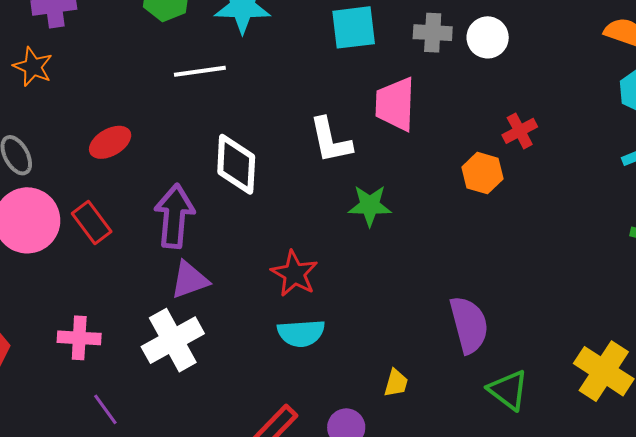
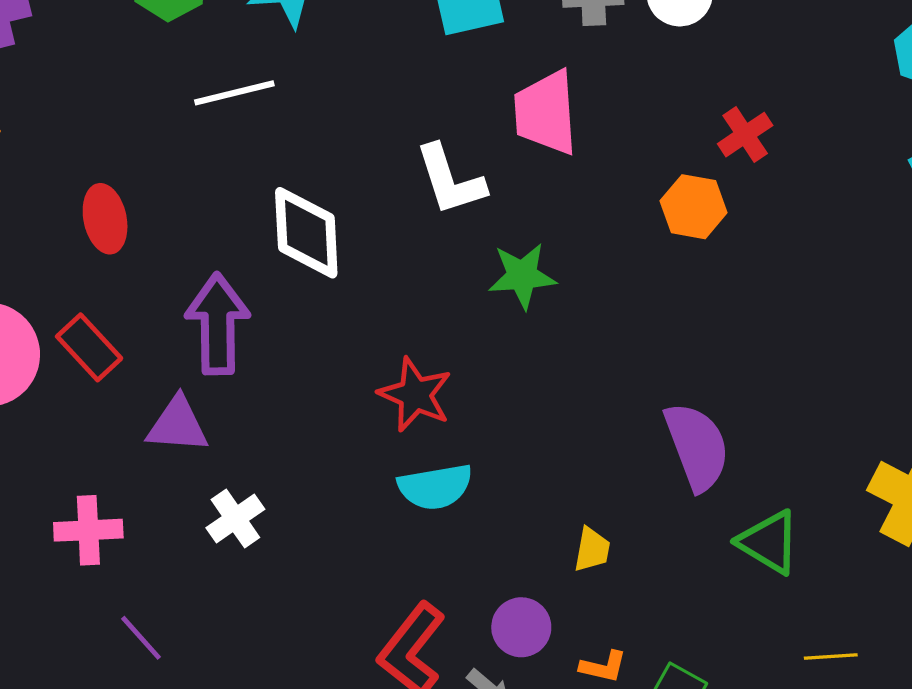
red ellipse: (110, 142) -> (105, 219), turned -66
purple triangle: (189, 280) -> (178, 425), moved, turned 30
white cross: (173, 340) -> (235, 519), size x0.6

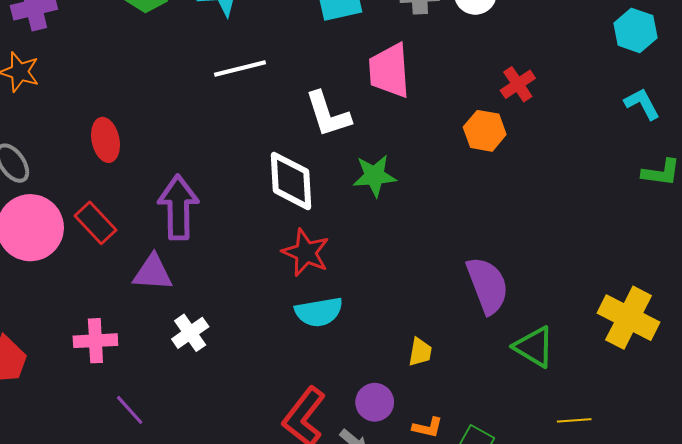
white line: (234, 93) -> (240, 68), moved
white diamond: (306, 233) -> (291, 181), moved

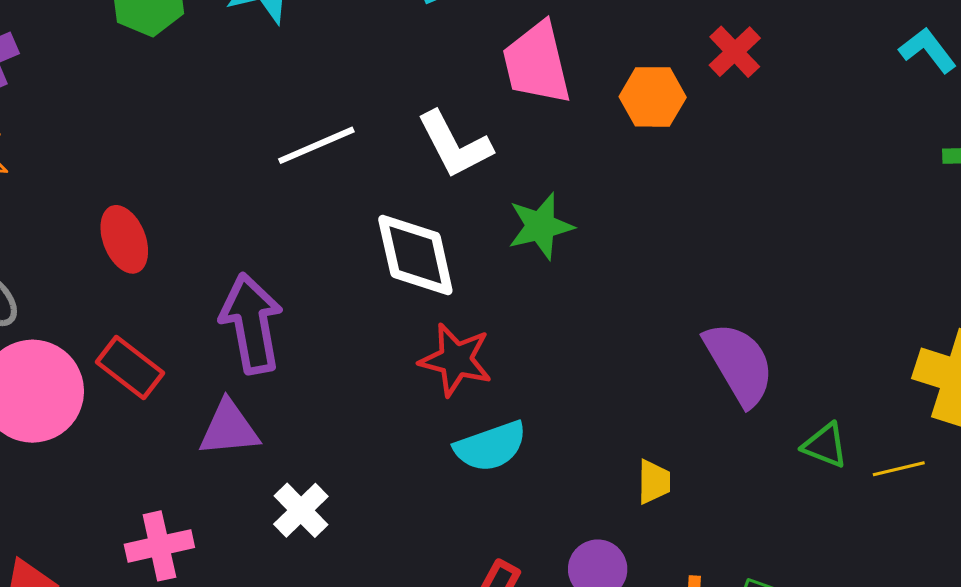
white line: (240, 68) -> (316, 145), moved
orange hexagon: (485, 131) -> (653, 97), moved
green triangle: (534, 347) -> (825, 445), size x0.7
yellow line: (574, 420) -> (899, 469), moved

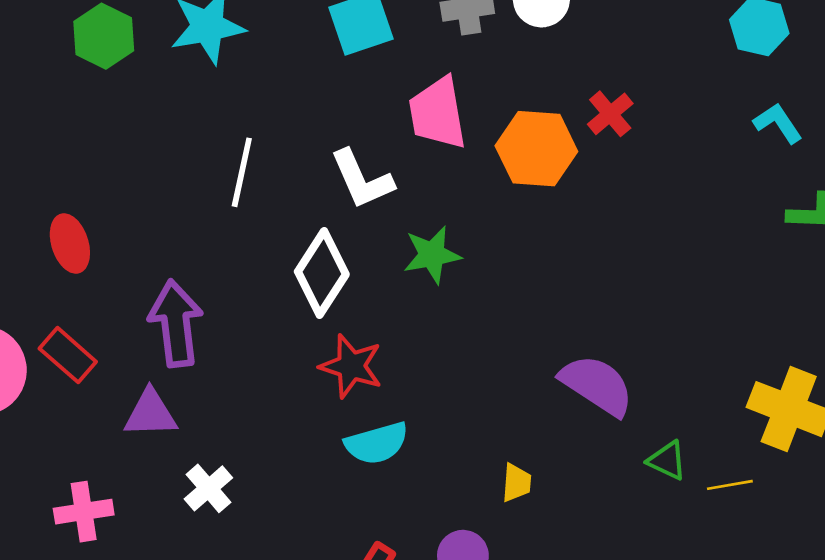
orange hexagon: (653, 97) -> (536, 149), size x1.4
white line: (316, 145) -> (242, 172), turned -58
white diamond: (415, 255) -> (322, 273), turned 42
purple semicircle: (739, 364) -> (597, 385), turned -30

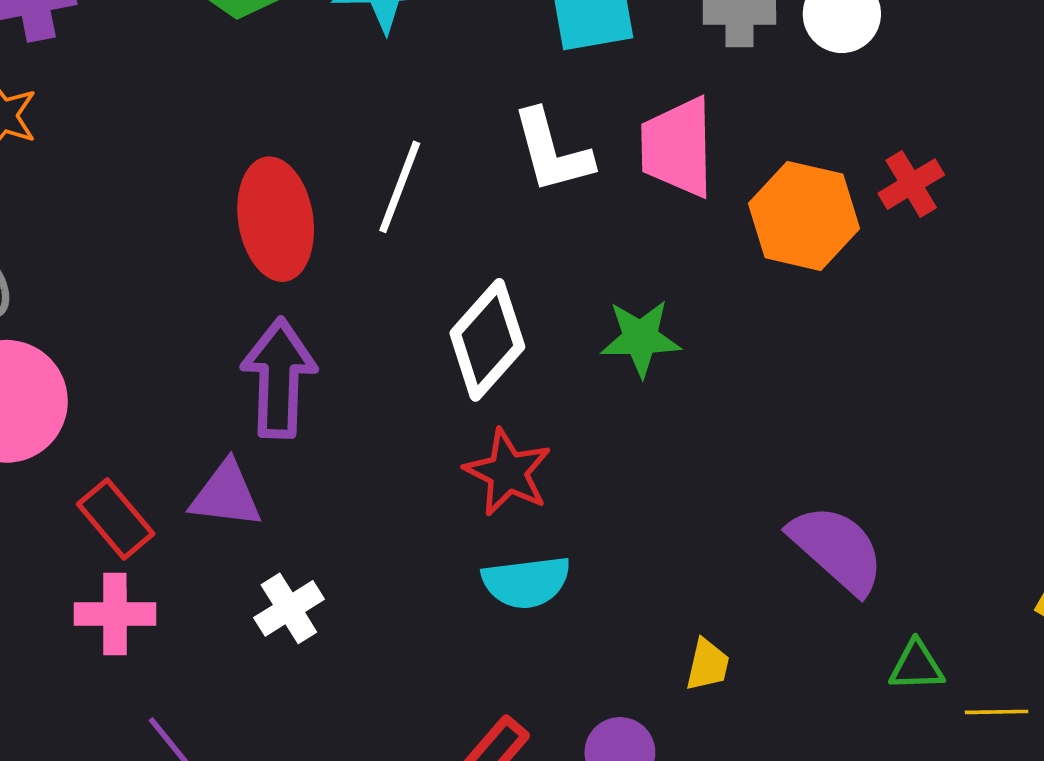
white L-shape: (362, 179) -> (552, 151), moved
red ellipse: (70, 243) -> (276, 219), moved, size x1.5
red rectangle: (68, 355) -> (116, 519), moved
green triangle: (667, 461) -> (917, 666), turned -36

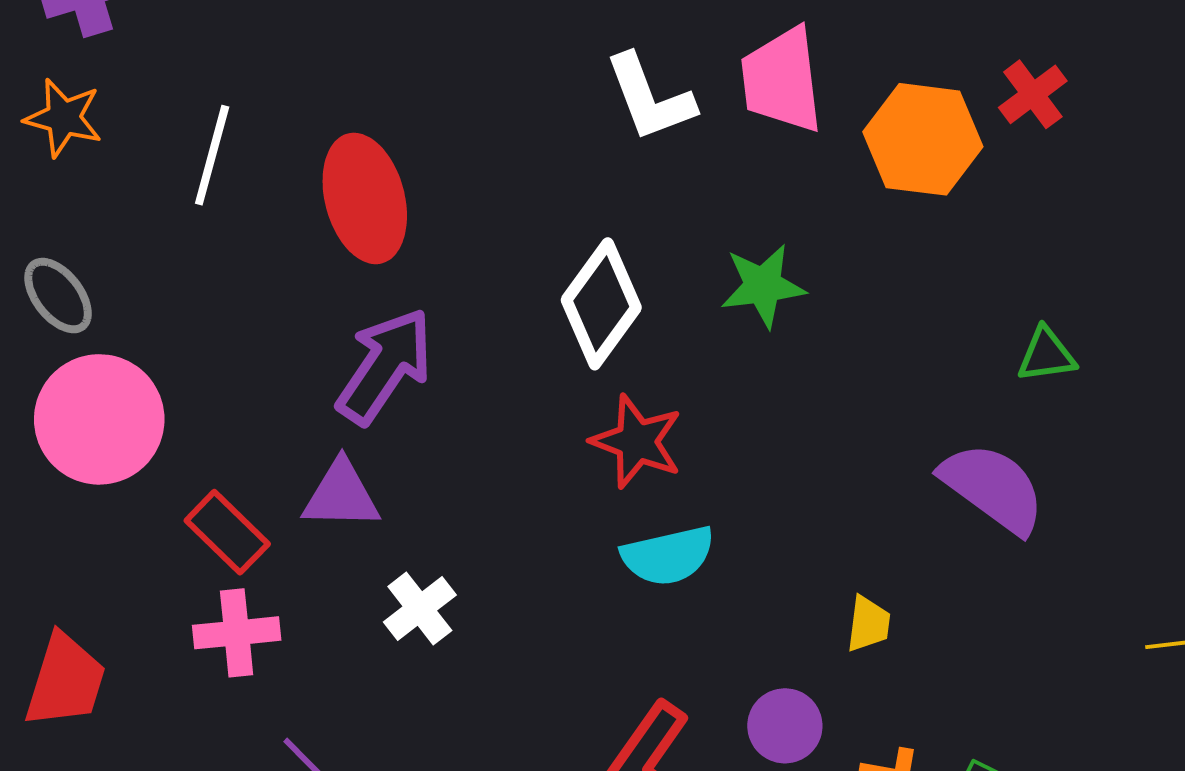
white line: (400, 187) -> (212, 155), moved
purple arrow: (279, 378) -> (385, 366), turned 38
green triangle: (917, 666) -> (1046, 355), moved

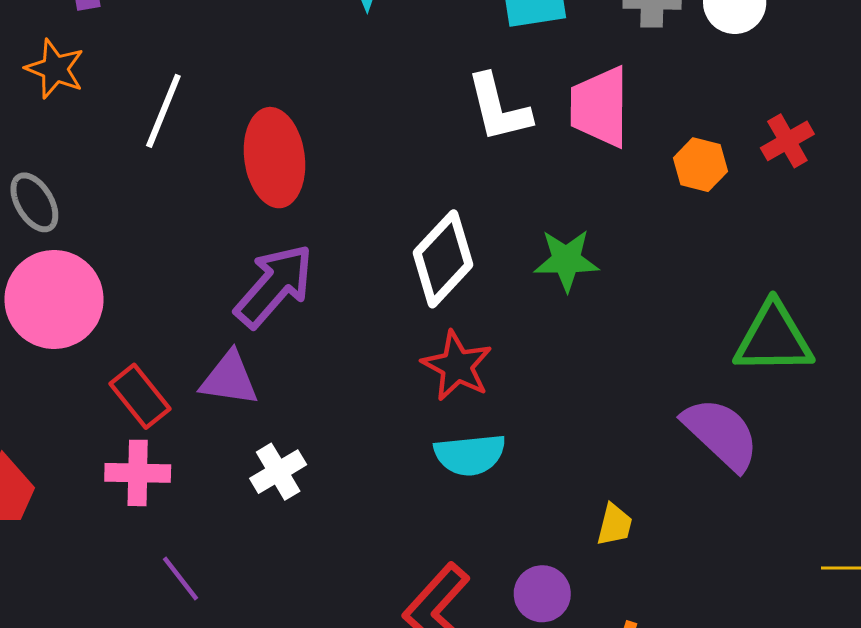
orange hexagon: (923, 139) -> (700, 165), size x0.6
green triangle: (1046, 355) -> (774, 338), size x1.8

